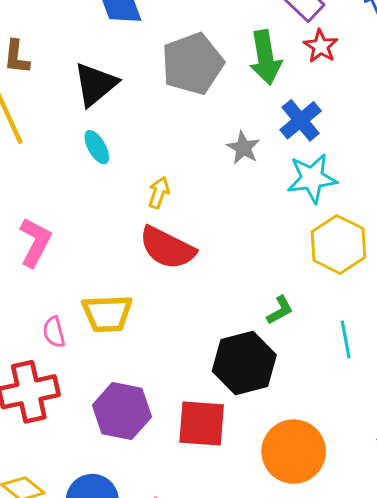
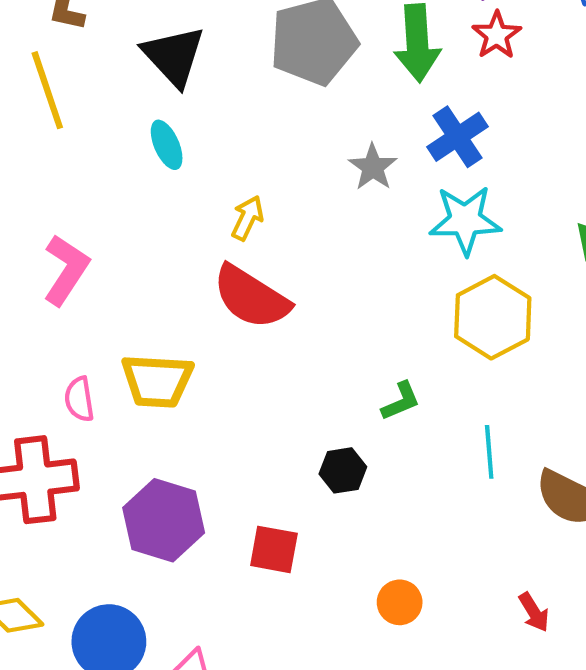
black triangle: (95, 84) -> (174, 56), turned -39
black hexagon: (244, 363) -> (343, 470), size x0.5
red square: (202, 424) -> (274, 549), size x0.7
orange circle: (294, 452) -> (400, 602), size x0.5

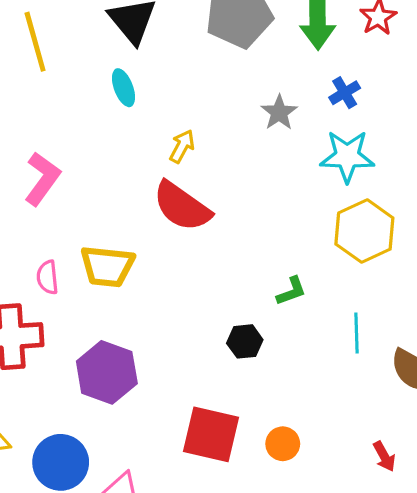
blue cross: (458, 137) -> (345, 93), size x0.7
red square: (274, 549) -> (211, 434), moved, size x1.5

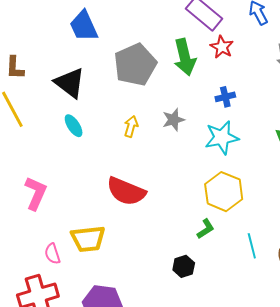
blue cross: (345, 93) -> (225, 97), moved, turned 30
gray star: (279, 112) -> (173, 120), turned 30
yellow arrow: (182, 146) -> (131, 126), moved
yellow hexagon: (364, 231) -> (224, 192), moved

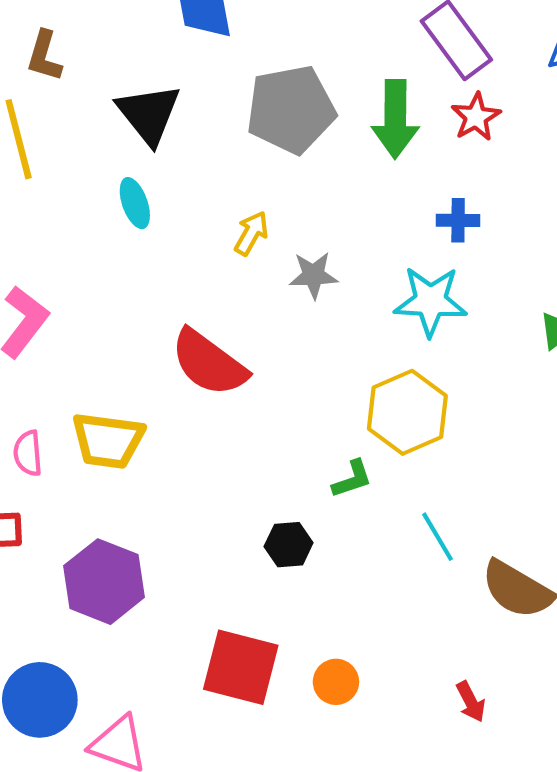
gray star: (173, 120) -> (313, 275), moved
cyan line: (252, 246) -> (438, 537), turned -30

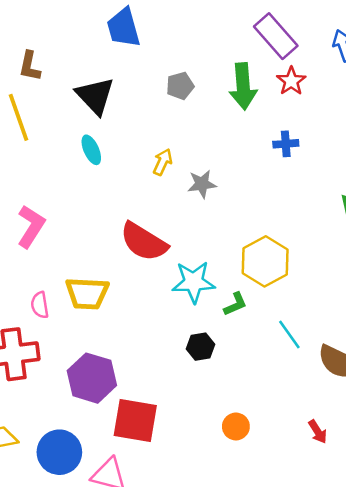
gray pentagon: (291, 109) -> (180, 86), size x0.5
cyan star: (430, 301) -> (194, 282), moved
red square: (241, 667) -> (135, 420), moved

